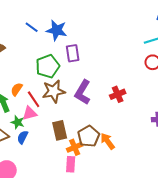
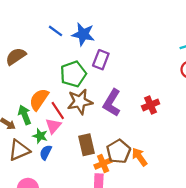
purple rectangle: (73, 53) -> (101, 60), turned 30
orange semicircle: (17, 89) -> (39, 99), size x1.5
pink triangle: (30, 113) -> (53, 126), turned -35

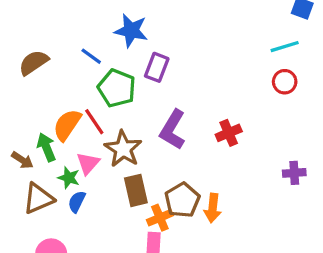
blue line: (56, 31) -> (91, 56), moved
green pentagon: (73, 74) -> (117, 88), turned -30
brown star: (80, 102) -> (123, 149), moved, turned -30
red line: (58, 110) -> (94, 122), moved
orange arrow: (140, 157) -> (213, 208), turned -138

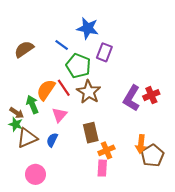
purple L-shape: (173, 130) -> (131, 98), moved
brown star: (123, 149) -> (89, 92), moved
green star: (69, 178) -> (16, 124), moved
brown pentagon: (182, 200) -> (152, 156), moved

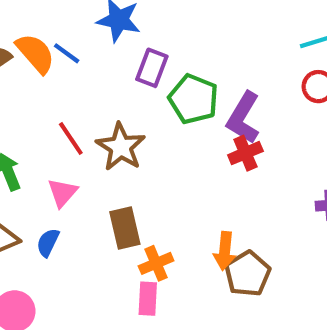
green pentagon: (78, 66) -> (193, 99), moved
orange semicircle: (46, 90) -> (35, 53), moved, turned 105
purple L-shape: (131, 98) -> (243, 118), moved

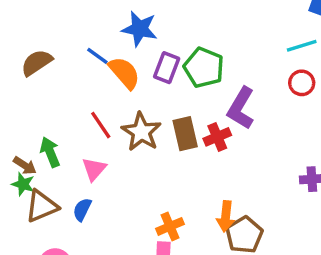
orange semicircle: (35, 53) -> (124, 73), moved
green pentagon: (193, 99) -> (204, 68), moved
red cross: (245, 153) -> (217, 137), moved
brown rectangle: (125, 228) -> (185, 134), moved

